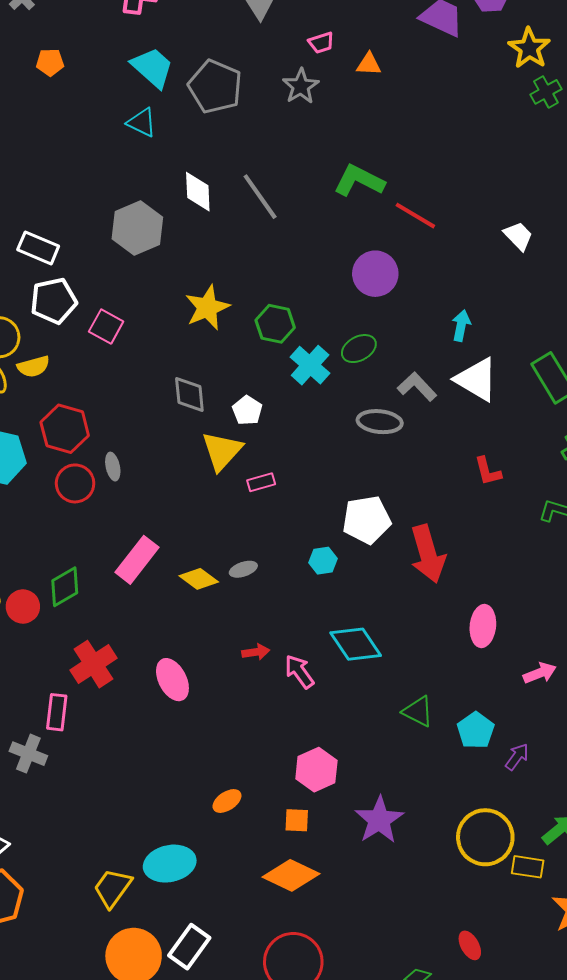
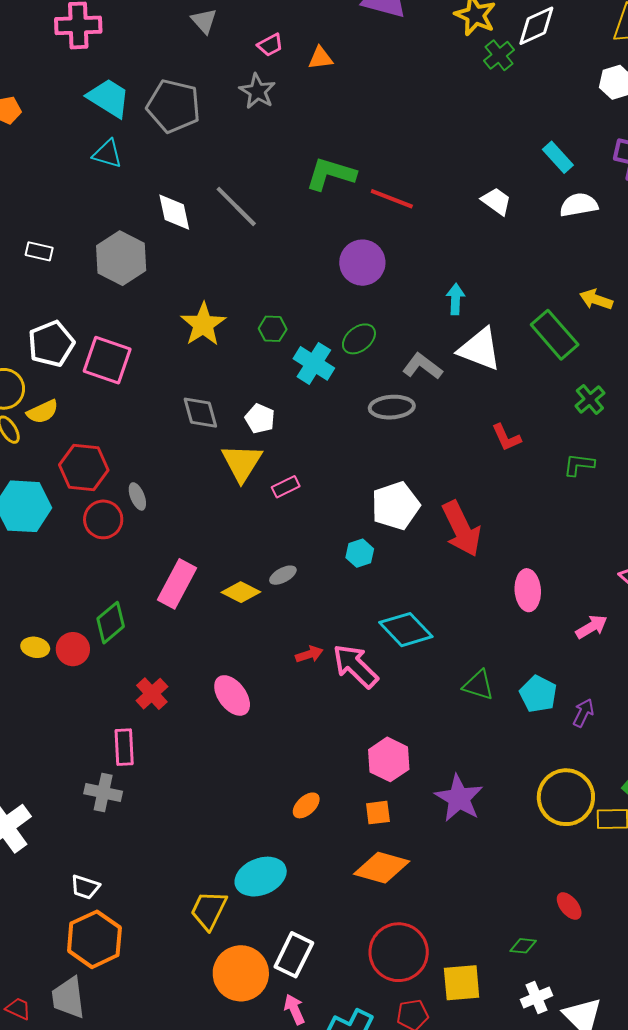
white rectangle: (38, 248) -> (39, 251), moved, size x0.7
green hexagon: (275, 324) -> (273, 329), size x0.7
pink square: (106, 327) -> (107, 360), size x1.4
red cross: (93, 664) -> (152, 694), size x0.7
pink arrow: (299, 672) -> (355, 666), size x1.4

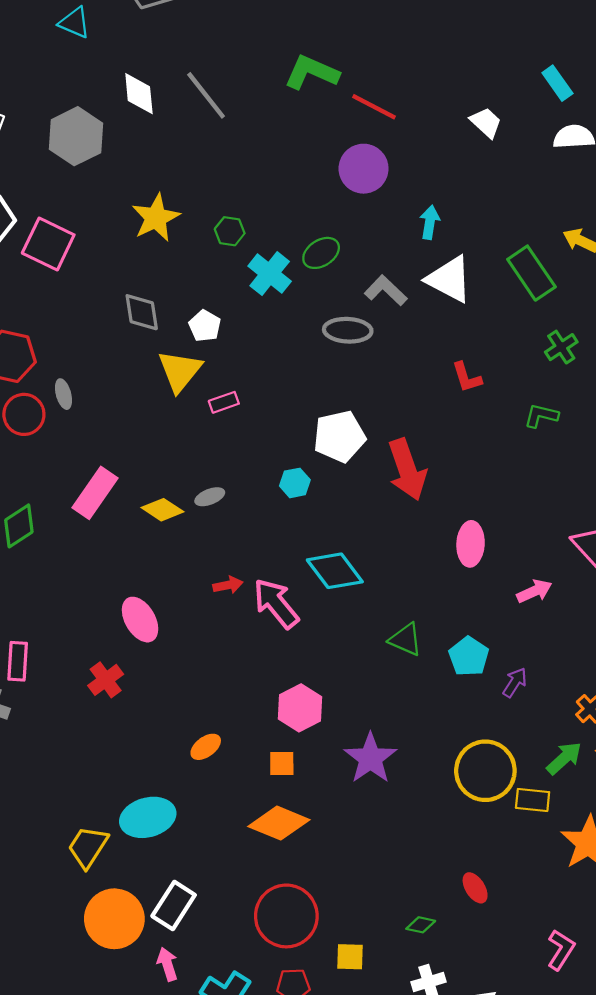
purple circle: (362, 263) -> (364, 169), moved
red cross: (152, 694) -> (106, 680), moved
yellow square: (462, 983) -> (350, 957), size x0.7

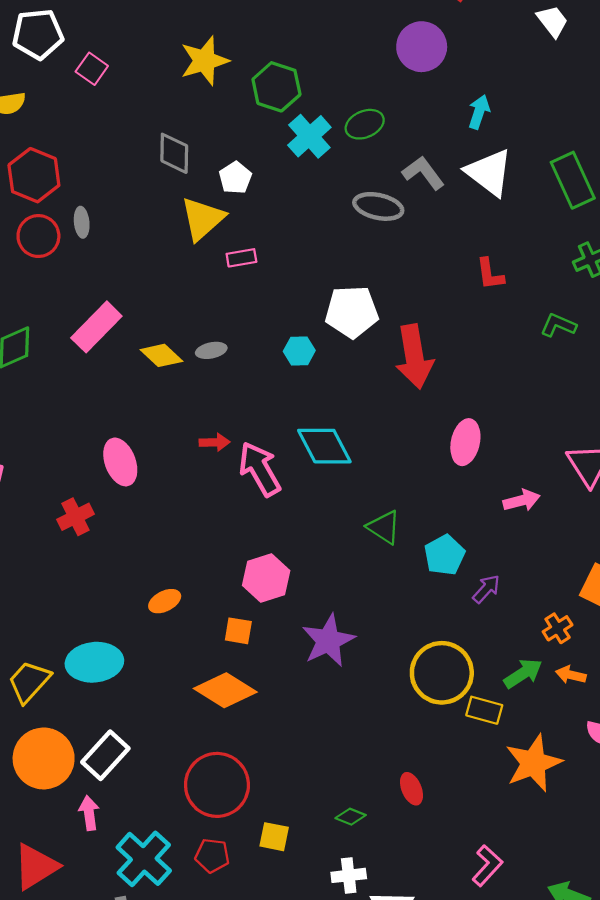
green hexagon: (230, 231) -> (276, 87), size x1.6
pink square: (48, 244) -> (92, 69), size x0.6

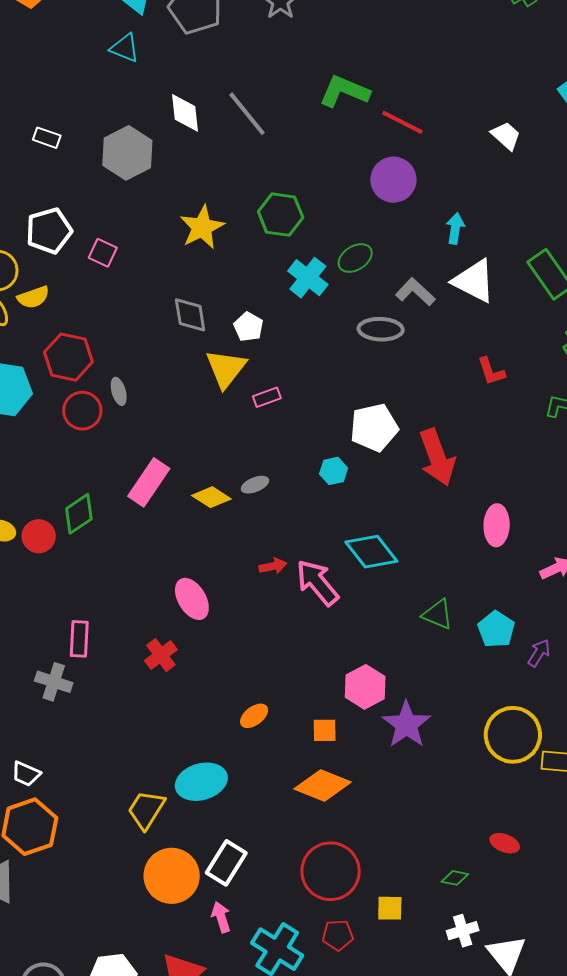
green hexagon: (276, 87) -> (281, 215), moved
pink hexagon: (266, 578) -> (365, 687), moved
red ellipse: (411, 789) -> (505, 843), turned -36

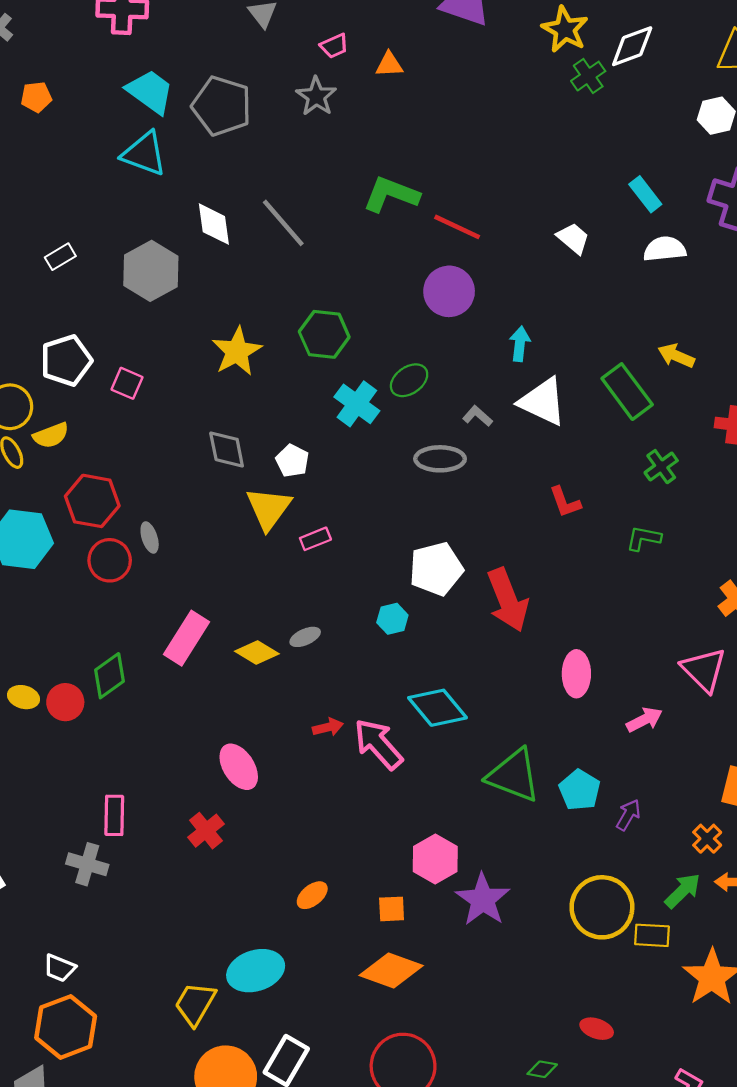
cyan triangle: (125, 48) -> (144, 154), size x1.4
white rectangle: (47, 138) -> (60, 257), turned -48
gray L-shape: (415, 292) -> (478, 416), size x0.7
green triangle: (438, 614) -> (514, 775), size x1.6

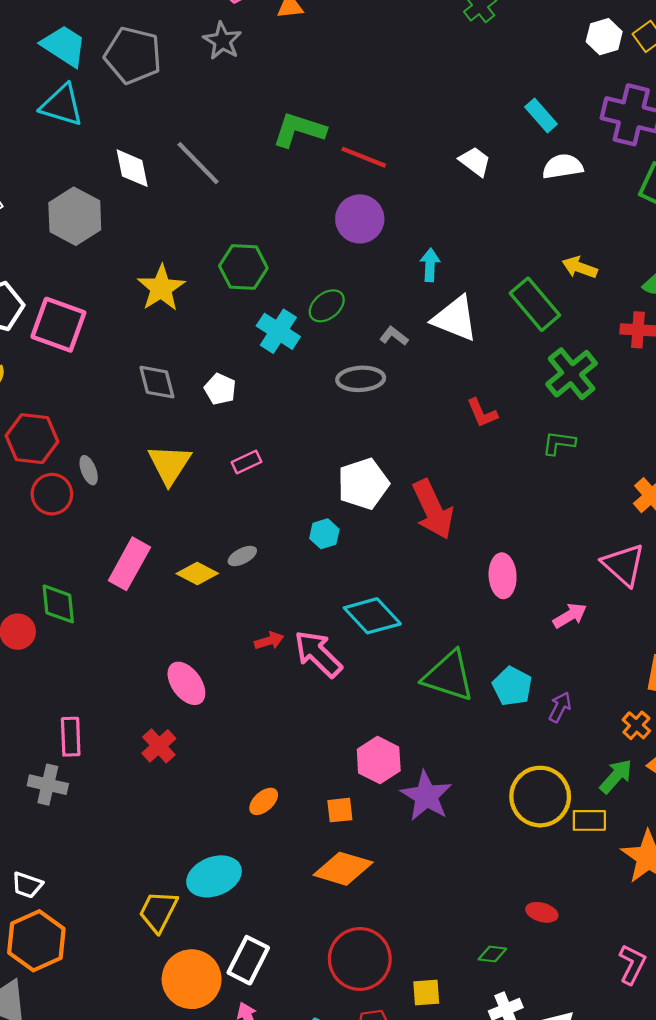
pink square: (127, 383) -> (58, 325), size x1.8
green cross: (661, 467) -> (572, 374), size x1.6
yellow triangle: (269, 508) -> (169, 464), moved
green diamond: (109, 676) -> (58, 604), turned -57

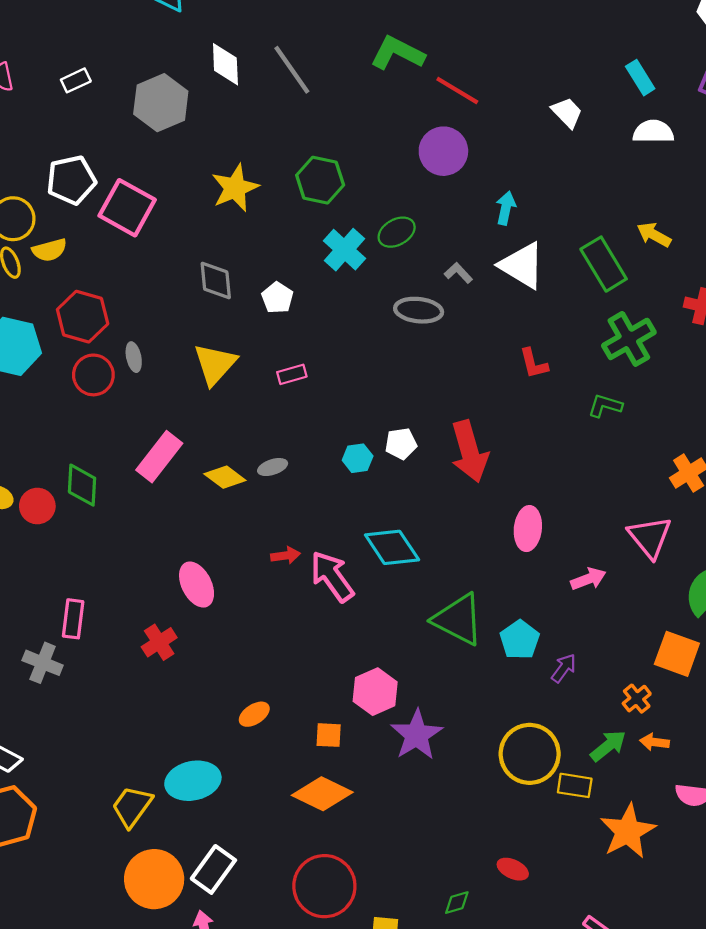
white pentagon: (363, 484) -> (401, 444), moved, size x0.6
green diamond: (492, 954) -> (457, 903), turned -32

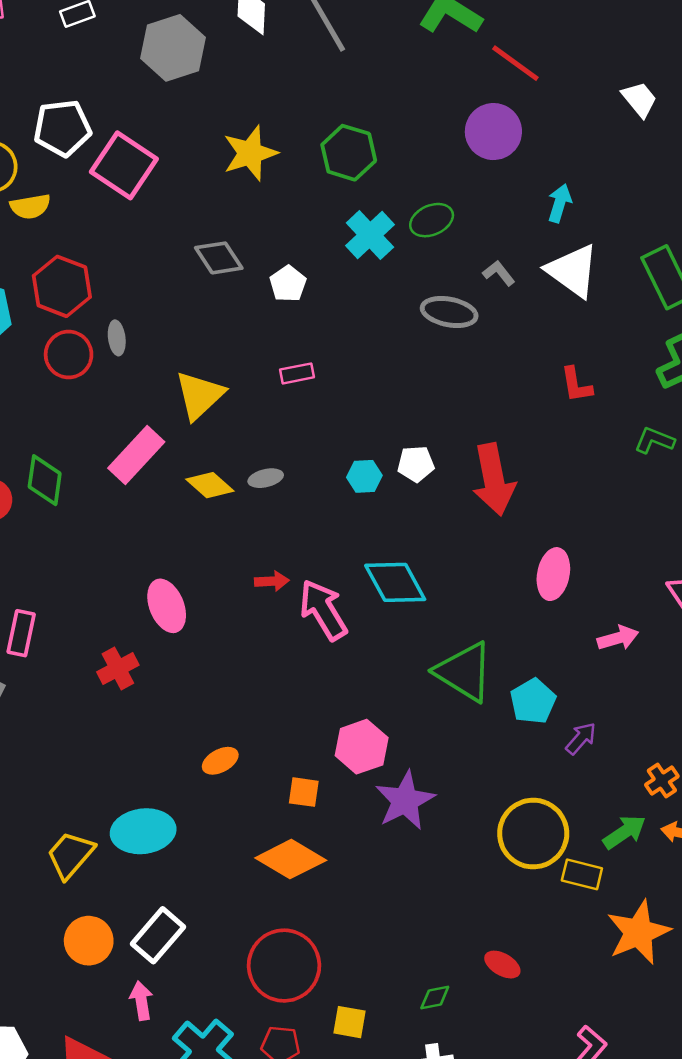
gray diamond: (216, 281) -> (219, 258), turned -33
yellow triangle: (215, 364) -> (200, 395), moved
orange circle: (154, 879) -> (89, 941), size x0.7

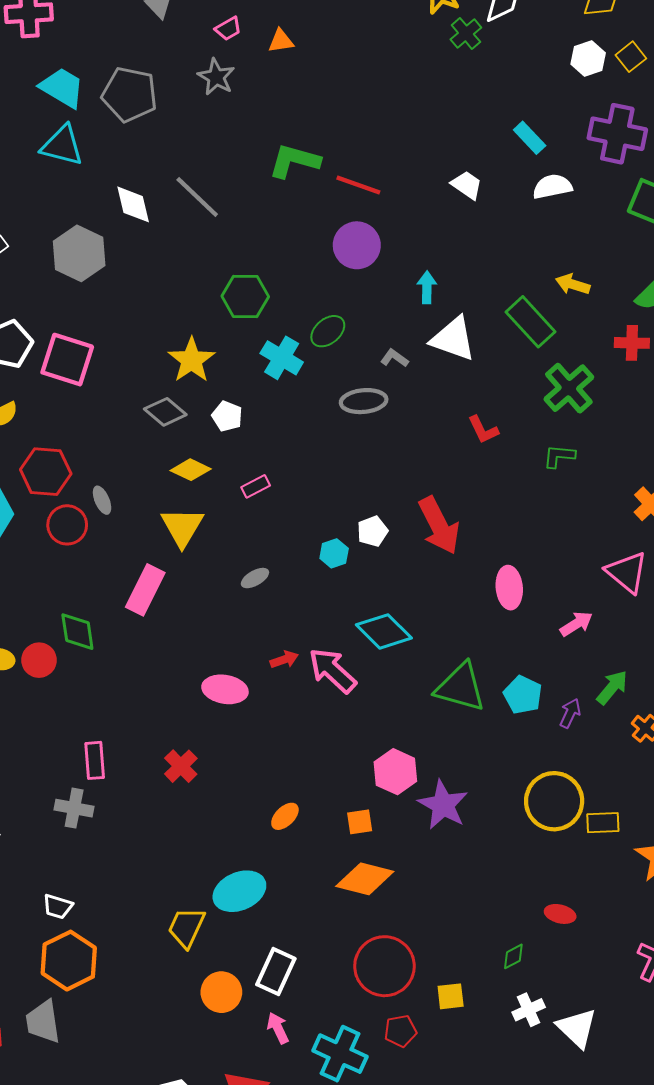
yellow star: (250, 153) -> (191, 360), moved
yellow diamond: (210, 485) -> (191, 470), moved
pink ellipse: (167, 606) -> (225, 689), moved, turned -42
green arrow: (624, 832) -> (612, 687), moved

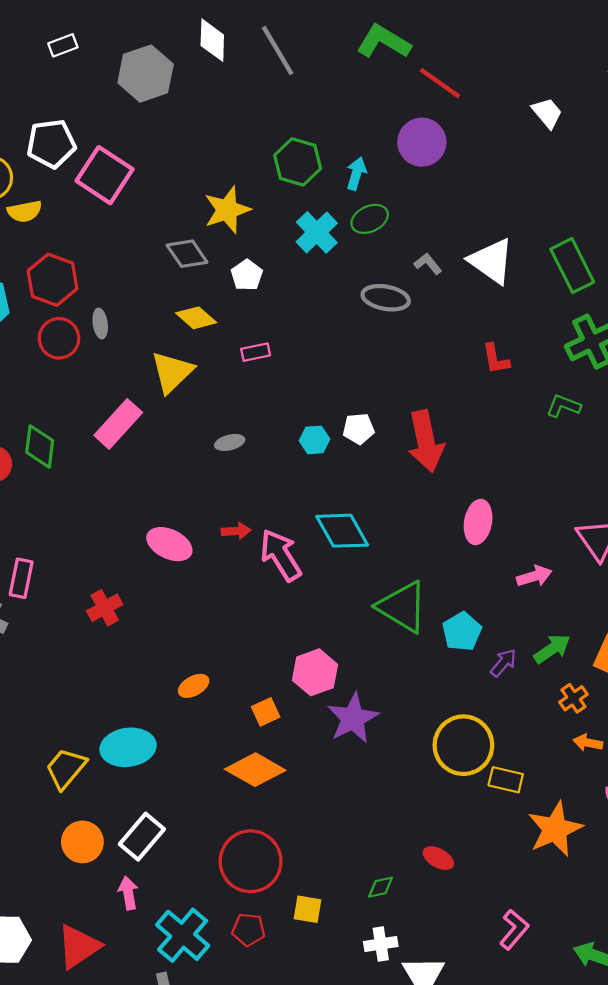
cyan arrow: (427, 287) -> (356, 174), moved
orange square: (360, 822) -> (266, 712), turned -32

